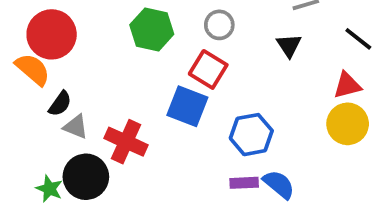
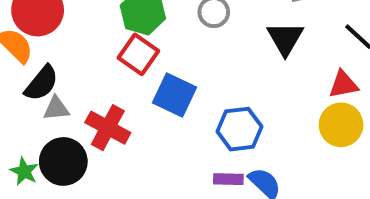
black triangle: (289, 45) -> (285, 39), size x1.4
red square: (208, 69) -> (138, 54), moved
black semicircle: (60, 104) -> (41, 83), size x1.4
gray triangle: (76, 127) -> (56, 108), turned -32

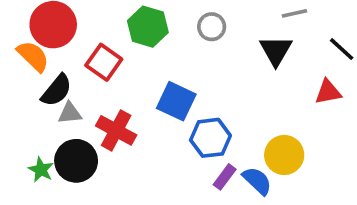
red square: (138, 54) -> (104, 62), moved
yellow circle: (341, 125) -> (284, 155), moved
blue hexagon: (239, 129) -> (210, 138), moved
purple rectangle: (228, 179) -> (225, 177), turned -55

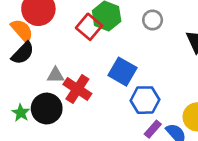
red square: (104, 62) -> (89, 27), moved
black semicircle: (57, 90) -> (23, 53), moved
gray triangle: (70, 113) -> (55, 75), moved

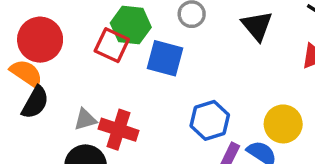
blue square: (122, 72) -> (165, 58), moved

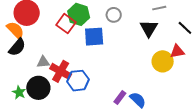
blue square: (165, 58) -> (94, 37), turned -30
blue hexagon: (210, 120) -> (78, 81), moved
yellow circle: (283, 124) -> (163, 61), moved

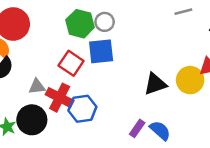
gray circle: (114, 15) -> (105, 22), moved
red square: (66, 24) -> (71, 63), moved
black triangle: (149, 28) -> (155, 84), moved, turned 42

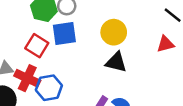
yellow circle: (190, 80) -> (114, 32), moved
black triangle: (155, 84) -> (116, 62), turned 35

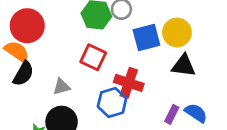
blue square: (64, 34) -> (146, 37), moved
red cross: (27, 78) -> (129, 83), moved

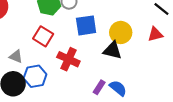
yellow circle: (177, 33) -> (121, 32), moved
gray triangle: (61, 87) -> (16, 56), turned 32
blue hexagon: (112, 102) -> (35, 76), moved

